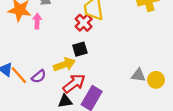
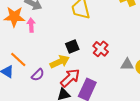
red cross: (84, 23) -> (101, 49), moved
orange line: (19, 75) -> (18, 60), moved

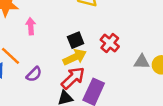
pink arrow: (31, 25) -> (31, 26), moved
yellow arrow: (60, 62) -> (75, 57), moved

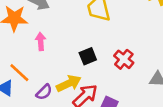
yellow arrow: (75, 57) -> (69, 83), moved

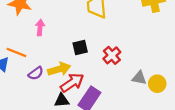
orange line: (19, 73) -> (16, 52), turned -30

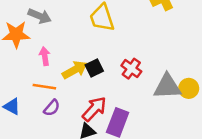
orange line: (16, 52) -> (44, 87), moved
yellow arrow: (59, 69) -> (75, 70), moved
gray triangle: (139, 78) -> (167, 87), size x1.6

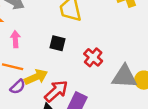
black square: (94, 68) -> (57, 43), moved, turned 35
yellow arrow: (75, 70) -> (36, 77), moved

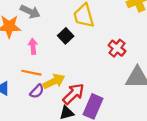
black square: (57, 43) -> (66, 36), moved, turned 35
red cross: (93, 57) -> (117, 48), moved

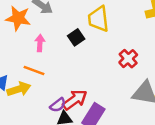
yellow arrow: (54, 81) -> (19, 89), moved
purple semicircle: (37, 91) -> (58, 105), moved

